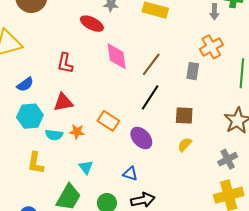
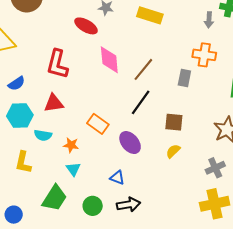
orange cross: (211, 47) -> (204, 55), turned 35
red L-shape: (65, 63) -> (57, 64), size x1.4
orange star: (77, 132) -> (71, 145), moved

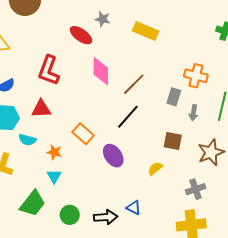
gray arrow: (209, 20) -> (193, 113), moved
brown square: (174, 122) -> (173, 141), moved
blue triangle: (117, 178) -> (134, 208), moved

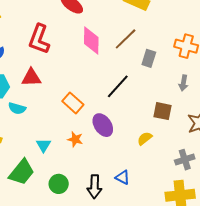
brown line: (134, 84) -> (126, 39), moved
gray rectangle: (174, 97) -> (149, 58), moved
orange star: (54, 152) -> (75, 139), moved
black arrow: (106, 217) -> (95, 187), turned 95

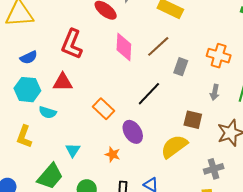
yellow semicircle: (145, 138) -> (174, 146), size x1.8
orange star: (75, 139) -> (113, 154), moved

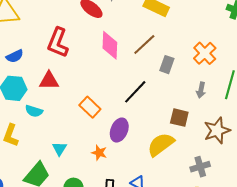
orange cross: (219, 56) -> (205, 53), turned 30
purple ellipse: (133, 132) -> (119, 130), turned 55

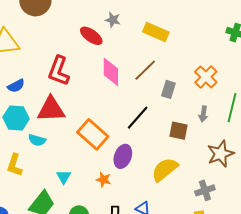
red triangle: (49, 81) -> (51, 109), size x1.4
orange rectangle: (90, 107) -> (93, 134), size x1.4
brown square: (179, 118) -> (179, 131), moved

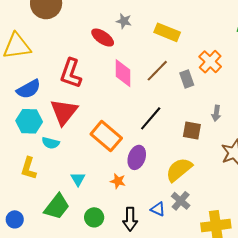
orange cross: (206, 77) -> (210, 62), moved
blue semicircle: (16, 86) -> (29, 89), size x1.4
gray rectangle: (168, 89) -> (187, 79), moved, turned -36
red triangle: (51, 109) -> (64, 112), turned -48
gray cross: (205, 190) -> (181, 201), moved, turned -30

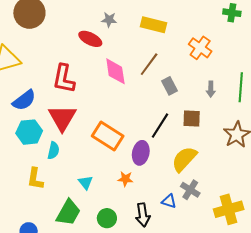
gray rectangle: (187, 79) -> (169, 86), moved
gray arrow: (216, 113) -> (211, 89), moved
black line: (151, 118) -> (160, 126), moved
cyan semicircle: (51, 143) -> (53, 150), turned -84

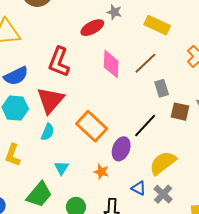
red ellipse: (90, 39) -> (92, 28), turned -65
brown square: (192, 119) -> (180, 112), moved
cyan semicircle: (53, 150) -> (48, 132), moved
blue triangle: (169, 201) -> (139, 188), moved

